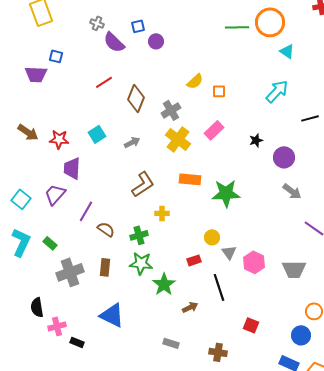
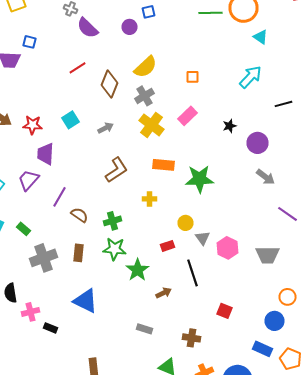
blue square: (138, 26) -> (148, 12), moved
yellow semicircle: (195, 81) -> (146, 67), moved, size x1.4
yellow cross: (162, 213) -> (150, 199), moved

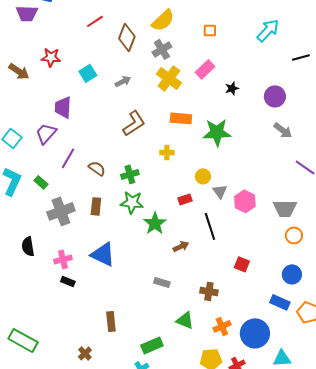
red star: (32, 125) -> (51, 57), moved
black star: (230, 126) -> (232, 88), moved
purple line: (60, 197) -> (68, 158), moved
orange circle: (288, 297) -> (294, 235), moved
pink cross: (30, 312) -> (63, 259), moved

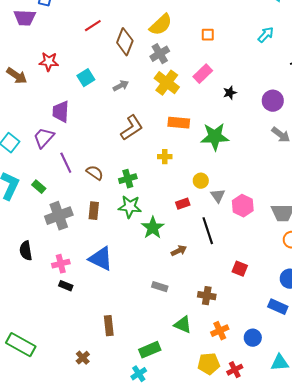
cyan arrow: (268, 30) -> (266, 35), size x0.7
purple line: (68, 158) -> (66, 163), turned -55
blue circle: (255, 333) -> (253, 338), size x0.6

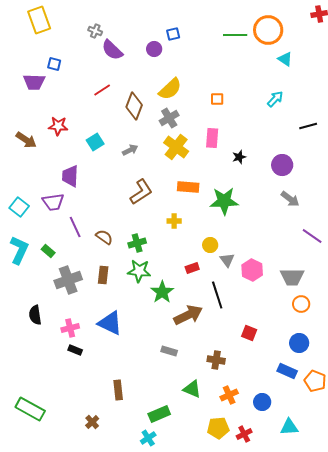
pink rectangle: (203, 74) -> (212, 138), turned -42
purple trapezoid: (44, 138) -> (53, 202), turned -140
brown arrow: (179, 251) -> (188, 315), size x1.8

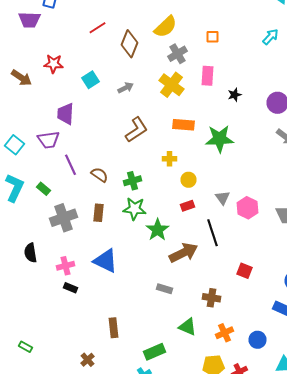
gray cross: (169, 118) -> (178, 54), moved
yellow circle: (210, 245) -> (188, 180), moved
green rectangle: (30, 409) -> (26, 347), size x0.5

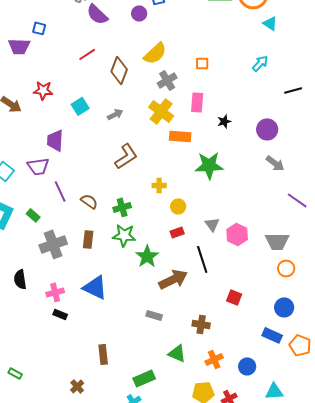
orange rectangle: (184, 125) -> (180, 136), moved

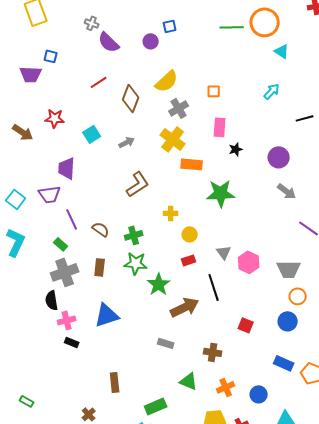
pink rectangle: (197, 102) -> (220, 127), moved
green rectangle: (33, 215) -> (61, 244), moved
black semicircle: (20, 279) -> (52, 300), moved
blue triangle: (95, 287) -> (107, 315), turned -44
blue circle: (284, 307) -> (288, 321), moved

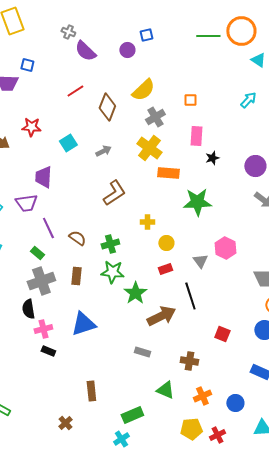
pink hexagon: (249, 262) -> (225, 248), moved

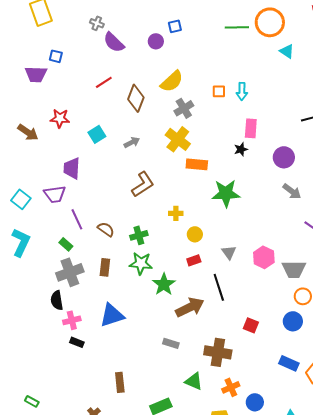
cyan arrow: (248, 100) -> (242, 91), moved, turned 138
pink rectangle: (196, 136) -> (251, 128), moved
pink hexagon: (225, 248) -> (264, 257), moved
brown cross: (189, 361) -> (218, 352), size x1.5
blue circle: (235, 403) -> (255, 402), moved

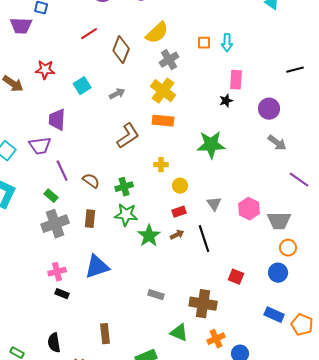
orange rectangle: (197, 164) -> (163, 121), moved
black semicircle: (57, 300) -> (54, 343), moved
brown arrow: (190, 307) -> (177, 235), moved, size x0.5

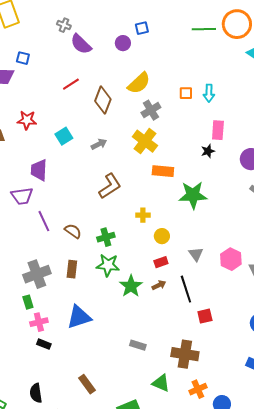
orange rectangle: (163, 121) -> (163, 171), moved
green rectangle: (51, 196) -> (28, 302), moved, turned 32
red square: (236, 277) -> (205, 316), moved, turned -35
brown rectangle: (105, 334) -> (87, 384), turned -30

